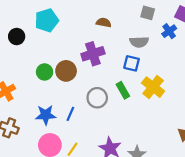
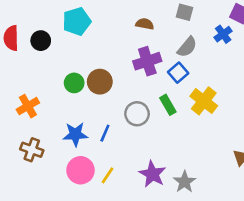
gray square: (148, 13) -> (185, 12), moved
gray semicircle: (139, 42) -> (187, 47), turned -48
purple cross: (93, 54) -> (147, 61), moved
blue square: (132, 63) -> (178, 73), turned 35

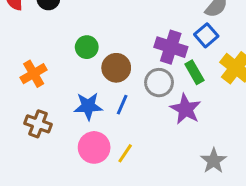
purple cross: (147, 61) -> (171, 47), moved, turned 36
brown circle: (100, 82) -> (116, 68), moved
purple star: (152, 174) -> (186, 109), moved

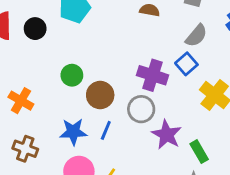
green rectangle: (194, 72) -> (199, 152), moved
orange cross: (34, 74) -> (21, 101), turned -30

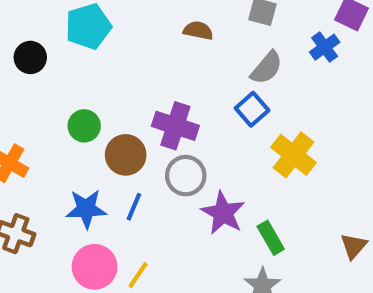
purple cross: (152, 75) -> (175, 126), moved

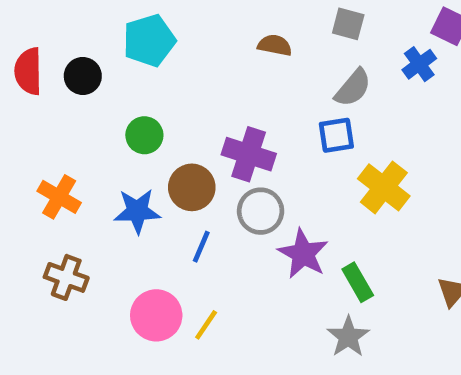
blue square: (252, 109) -> (336, 135), turned 32
green circle: (84, 126) -> (144, 135), moved
blue star: (86, 209) -> (137, 211), moved

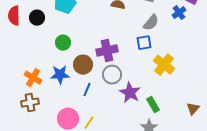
purple cross: (249, 154) -> (107, 51), turned -30
orange cross: (59, 197) -> (33, 78), moved
brown cross: (66, 277) -> (30, 103), turned -30

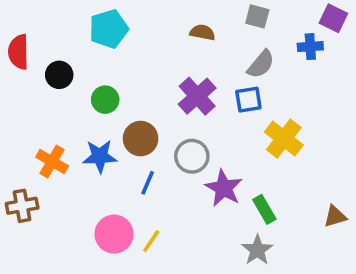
blue cross: (179, 13) -> (310, 47), turned 32
black circle: (37, 18) -> (59, 75), moved
purple cross: (107, 51) -> (197, 96), moved, turned -30
brown cross: (30, 103) -> (22, 206), moved
brown triangle: (193, 109) -> (335, 216), turned 32

